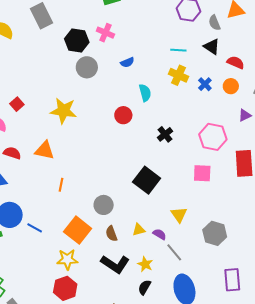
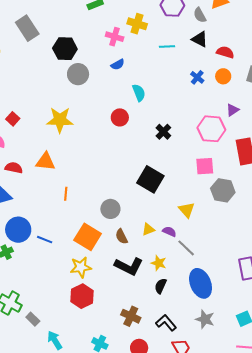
pink cross: (105, 33) -> (115, 37), moved
yellow cross: (178, 75) -> (137, 24), moved
purple triangle: (245, 115) -> (233, 110), moved
gray hexagon: (215, 233) -> (223, 190), moved

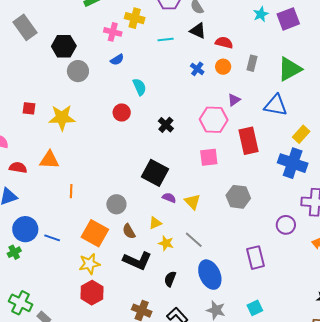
red square: (13, 119) -> (29, 108), moved, turned -32
gray hexagon: (223, 190) -> (238, 197), moved
purple semicircle: (169, 232) -> (169, 198), moved
yellow star: (159, 263) -> (166, 243), moved

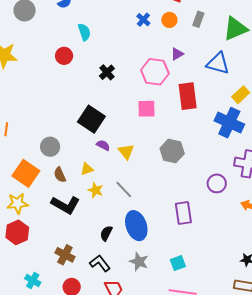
black semicircle: (170, 279) -> (106, 233), moved

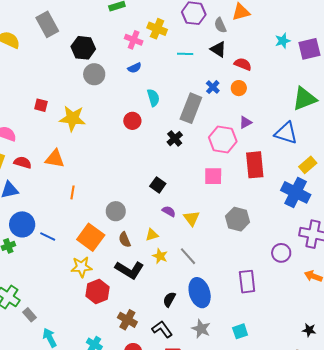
gray rectangle: (198, 19) -> (191, 108), moved, size x1.8
black square: (91, 119) -> (158, 185), size x0.6
red hexagon: (17, 232) -> (98, 292), moved

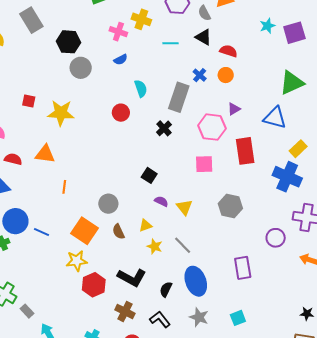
black L-shape: (129, 270) -> (132, 278), moved

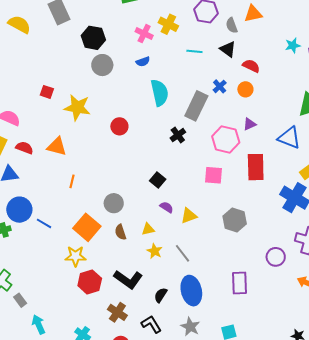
cyan semicircle: (141, 88) -> (160, 93), size x1.5
red circle: (121, 113) -> (119, 126), moved
yellow triangle: (184, 207) -> (189, 216), turned 42

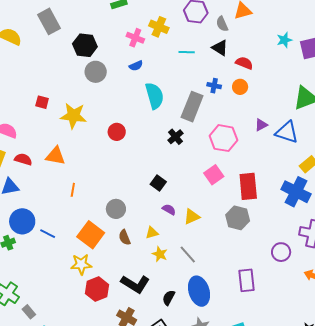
blue cross: (220, 86) -> (214, 86), turned -32
purple triangle: (250, 124) -> (261, 125), moved
red rectangle: (256, 167) -> (248, 186), moved
pink square: (214, 175) -> (214, 175), turned -36

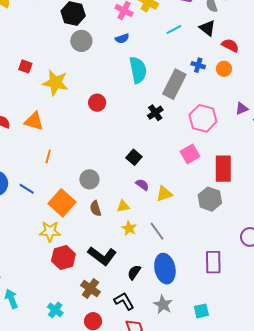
cyan line: (187, 52) -> (174, 30), turned -35
blue line: (48, 234) -> (27, 189), moved

